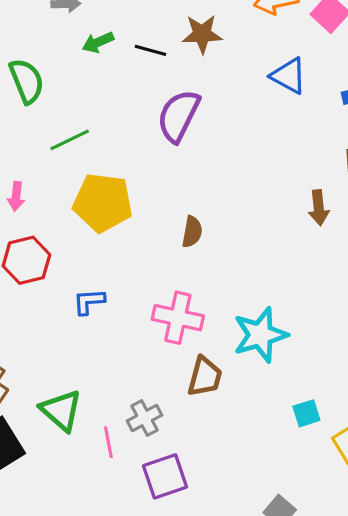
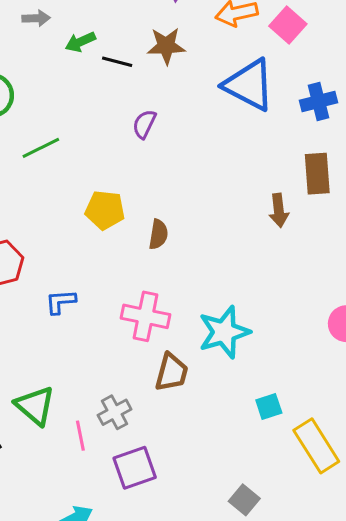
green arrow: (98, 42) -> (80, 42), moved
blue triangle: (289, 76) -> (249, 85), size x1.5
purple semicircle: (178, 116) -> (144, 124), size x0.6
yellow pentagon: (103, 203) -> (105, 210), moved, size x0.7

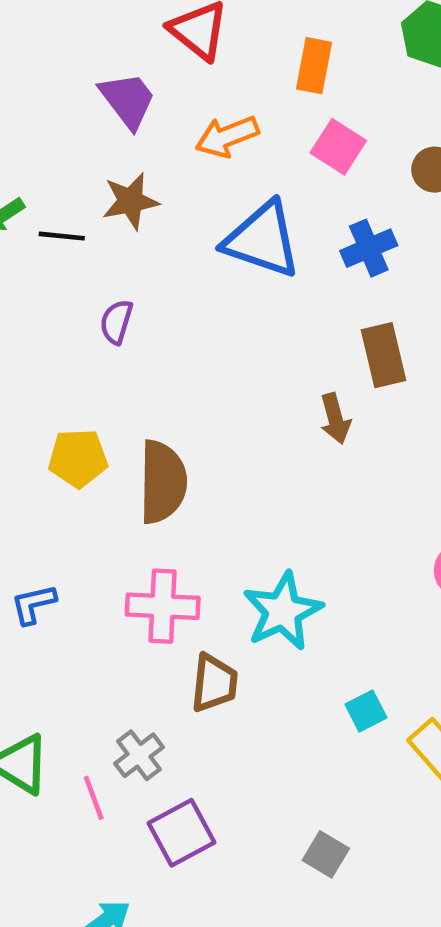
pink square: (288, 25) -> (338, 147), moved
brown semicircle: (158, 234) -> (163, 482), size x1.8
gray square: (244, 500) -> (326, 854), moved

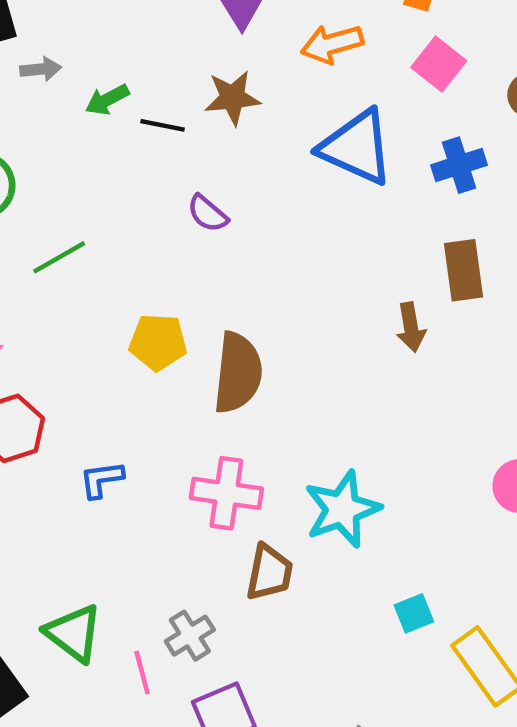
purple semicircle: (116, 322) -> (208, 213), turned -72

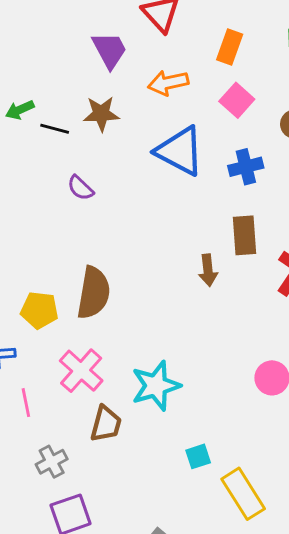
yellow pentagon: (158, 342) -> (39, 310), moved
pink cross: (226, 493) -> (81, 371), turned 30
pink line: (142, 673) -> (26, 403), moved

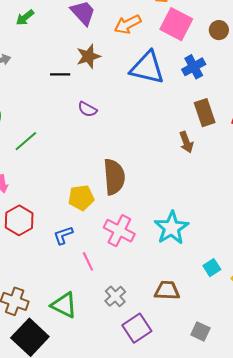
pink square: (237, 100) -> (176, 24), size x1.4
green arrow: (20, 110) -> (25, 18), moved
brown trapezoid: (106, 424) -> (167, 290), moved, turned -88

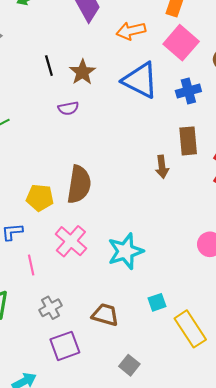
brown star: (88, 56) -> (82, 72), moved, turned -30
black line: (60, 74) -> (49, 66), turned 60
purple semicircle: (87, 109) -> (68, 108), turned -54

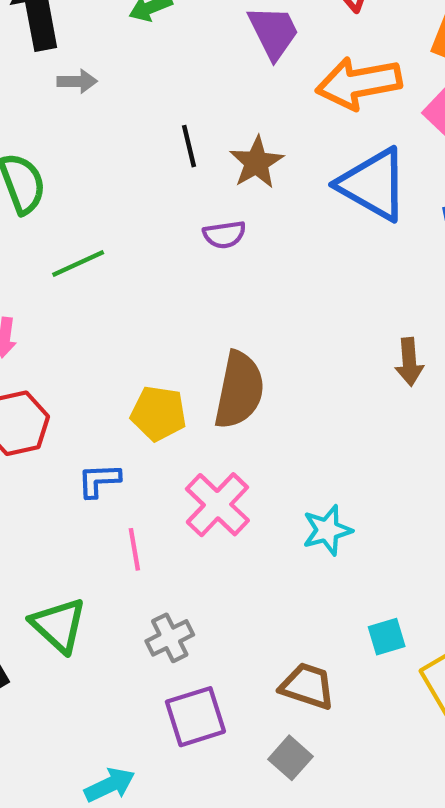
orange arrow: (131, 31) -> (359, 83), size x1.4
cyan star: (125, 251) -> (327, 530), size x0.7
brown trapezoid: (105, 315) -> (307, 686), moved
gray square: (129, 365) -> (290, 758), moved

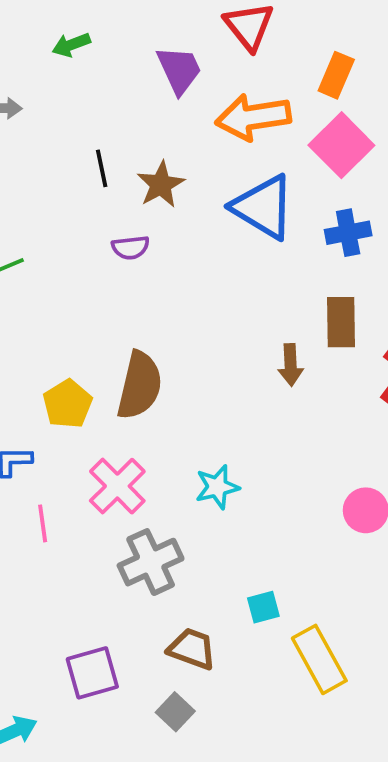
yellow pentagon: (159, 413) -> (68, 404), turned 30
cyan star: (327, 530) -> (217, 487), moved
gray cross: (170, 638) -> (151, 562), moved, size x1.5

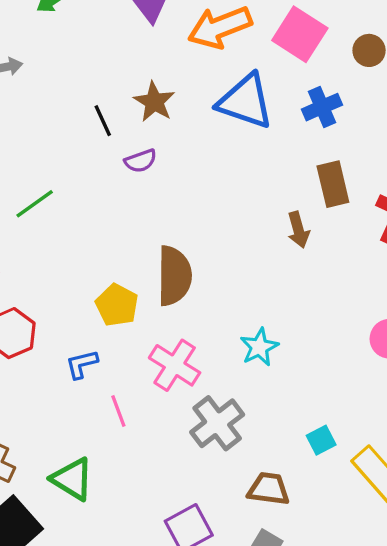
black line: (102, 168) -> (103, 121), moved

